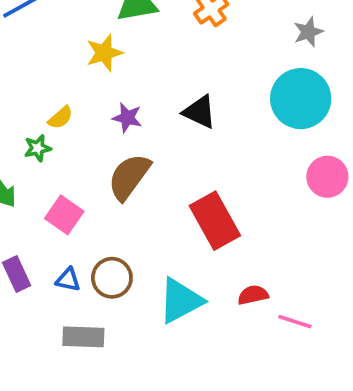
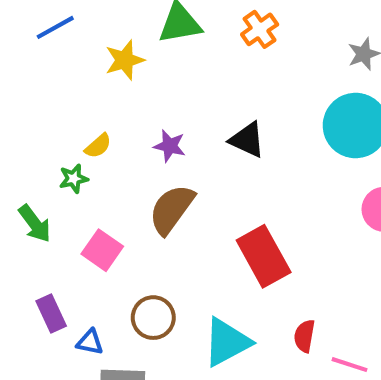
yellow star: (104, 53) -> (125, 60), moved
blue triangle: (68, 280) -> (90, 342), moved
red semicircle: (253, 295) -> (304, 336), turned -68

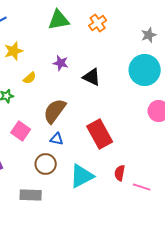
yellow star: (125, 60) -> (14, 51), moved
yellow semicircle: (98, 146) -> (30, 78), moved
purple star: (170, 146) -> (61, 63), moved
blue triangle: (90, 342) -> (57, 139), moved

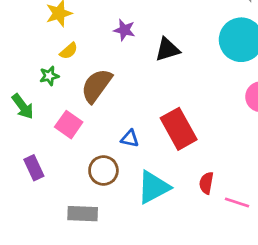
black triangle: (92, 77) -> (167, 49), turned -42
yellow semicircle: (30, 78) -> (69, 51), moved
brown semicircle: (55, 111) -> (96, 86), moved
blue triangle: (57, 139) -> (130, 138), moved

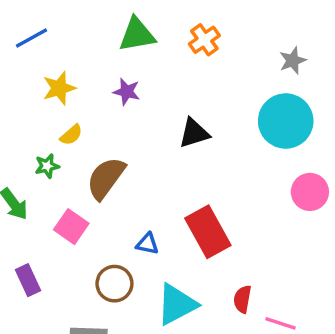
purple star: (124, 30) -> (127, 92), moved

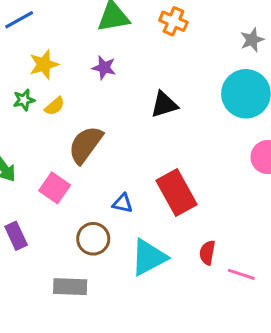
orange cross: (204, 40) -> (173, 21), turned -32
green star: (47, 166) -> (24, 100), moved

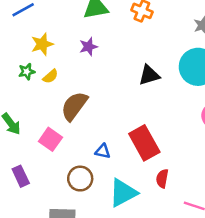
purple star: (104, 68) -> (88, 47), turned -30
black triangle: (164, 105) -> (149, 75), moved
red semicircle: (207, 253) -> (162, 179), moved

